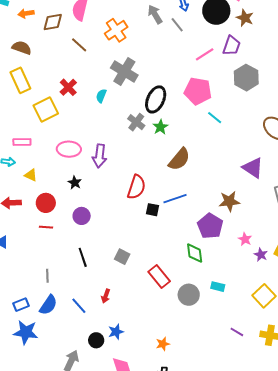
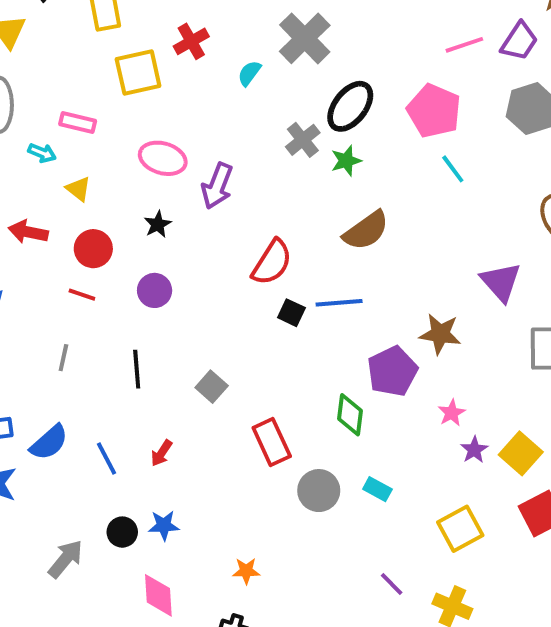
gray line: (47, 276) -> (63, 358), moved

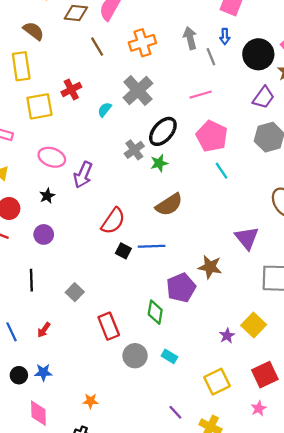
pink line: (464, 45) -> (201, 95), moved
pink star: (452, 413) -> (259, 408), moved
yellow square: (521, 453) -> (254, 325), moved

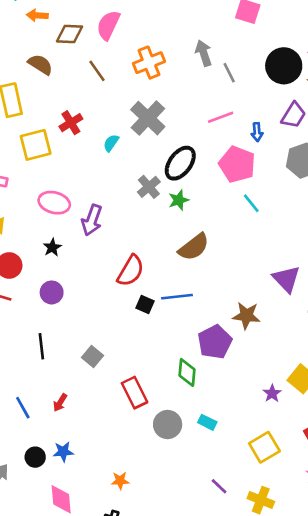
brown semicircle: (33, 31) -> (40, 64), moved
blue arrow: (225, 36) -> (257, 132), moved

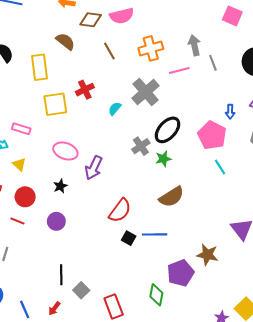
pink semicircle: (108, 25) -> (122, 16), turned -135
pink line: (221, 117) -> (179, 70), moved
black line: (41, 346) -> (61, 275), moved
gray square: (92, 356) -> (81, 290), moved

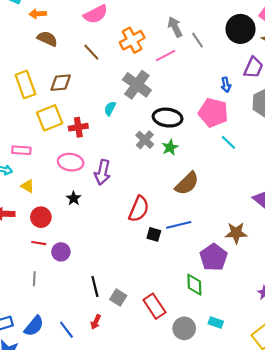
brown diamond: (91, 20) -> (61, 83), moved
brown semicircle: (65, 41) -> (47, 39), moved
red cross: (85, 90) -> (78, 127), moved, turned 30
black ellipse: (167, 130) -> (168, 118), turned 68
purple circle: (56, 221) -> (61, 252), moved

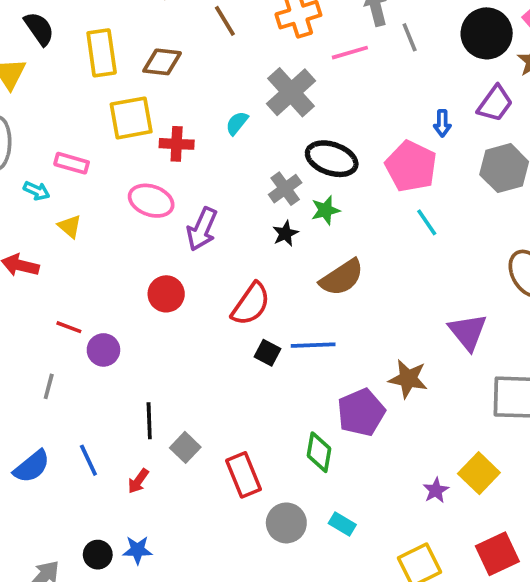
black star: (74, 198) -> (285, 233), moved
red circle: (41, 217) -> (166, 294), moved
blue line: (66, 330) -> (88, 460), moved

